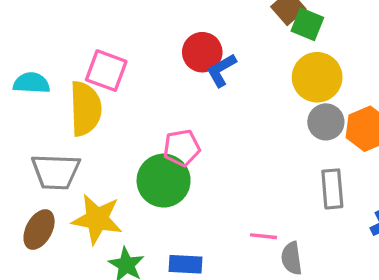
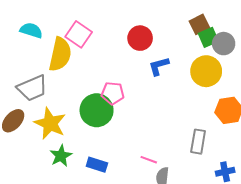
green square: (307, 24) -> (208, 37), turned 30
blue L-shape: (221, 70) -> (159, 66), moved
gray circle: (326, 122) -> (224, 44), moved
gray trapezoid: (56, 172) -> (32, 88), turned -40

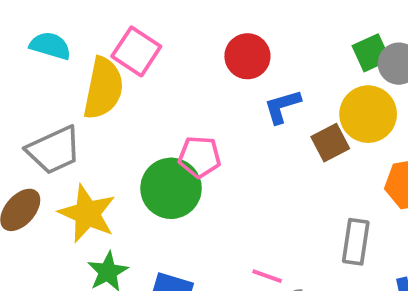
brown square: (199, 24) -> (330, 143), moved

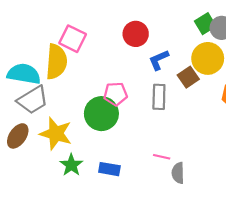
cyan semicircle: (50, 46) -> (24, 74), moved, size x1.4
gray rectangle: (356, 242) -> (159, 97), moved

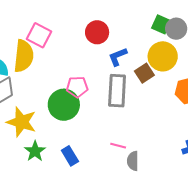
green square: (205, 24) -> (161, 24), turned -36
gray rectangle: (159, 97) -> (117, 91), size x1.4
blue rectangle: (109, 169) -> (70, 156), turned 48

